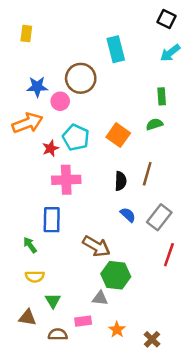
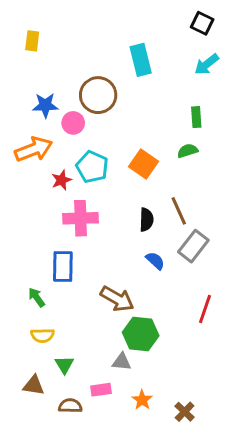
brown line: (147, 174) -> (179, 211), turned -40
gray rectangle: (159, 217) -> (193, 246), moved

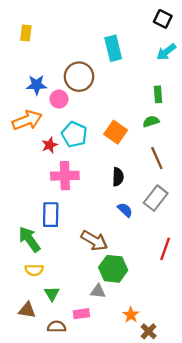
brown line: (179, 211) -> (157, 158), moved
green arrow: (37, 297) -> (29, 239), size x1.6
orange star: (142, 400) -> (131, 315), moved

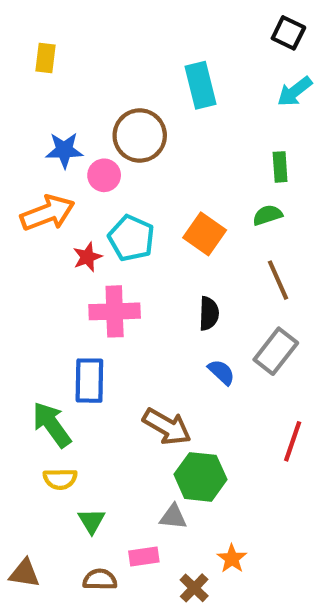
brown triangle: (27, 310) -> (25, 573), moved
brown cross: (149, 331) -> (194, 588), moved

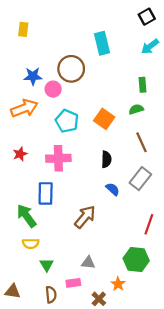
black square: (288, 33) -> (147, 17), turned 35
red star: (87, 257) -> (20, 154), moved
brown arrow: (167, 427) -> (85, 217), turned -80
green hexagon: (200, 477) -> (136, 259), moved
brown semicircle: (100, 580) -> (51, 295), turned 84

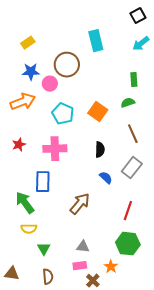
yellow rectangle: (23, 29) -> (28, 43), moved, turned 48
red line: (149, 224) -> (128, 211), moved
pink rectangle: (73, 283) -> (80, 266), moved

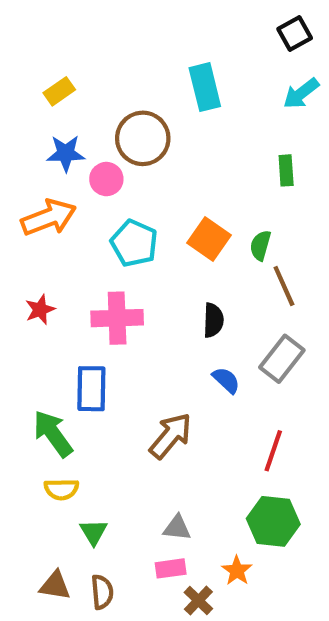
green semicircle: (128, 103) -> (260, 245), moved, turned -56
brown triangle: (12, 274) -> (55, 586), moved

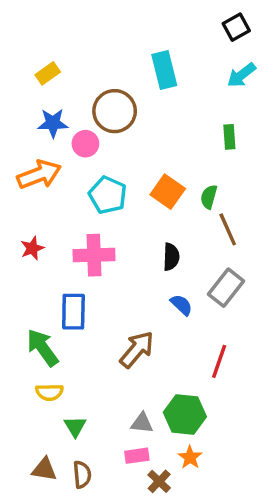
green hexagon: (273, 521) -> (185, 415), moved

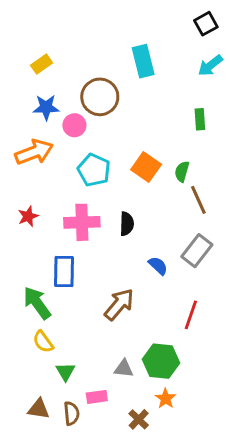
black semicircle: (171, 257) -> (127, 224), moved
yellow semicircle: (49, 392) -> (43, 342), turned 55
pink rectangle: (137, 456) -> (97, 397), moved

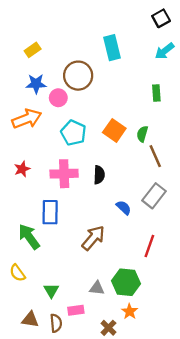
yellow semicircle: (43, 342) -> (17, 273), moved

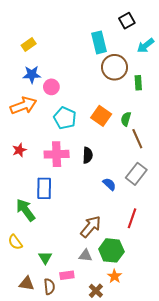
black square: (161, 18) -> (127, 21), moved
brown circle: (78, 76) -> (115, 67), moved
brown arrow: (93, 238) -> (91, 227), moved

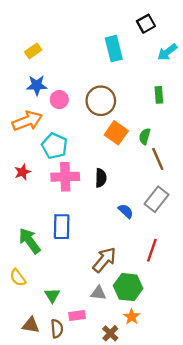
brown circle: (115, 67) -> (101, 101), moved
cyan pentagon: (65, 118) -> (55, 146), moved
blue rectangle: (44, 188) -> (62, 227), moved

